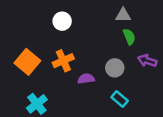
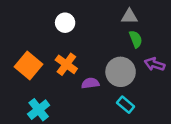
orange cross: (63, 61) -> (66, 64), turned -30
gray circle: (115, 68) -> (121, 72), size x1.5

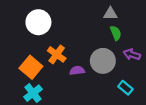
white circle: (65, 23) -> (38, 22), moved, size x1.5
orange square: (29, 66) -> (31, 67), moved
cyan rectangle: (126, 105) -> (125, 88), moved

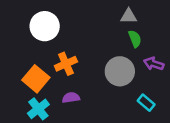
orange cross: (57, 54) -> (66, 64), turned 30
purple semicircle: (77, 71) -> (71, 98), moved

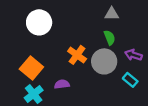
green semicircle: (135, 39) -> (110, 38), moved
orange cross: (66, 64) -> (77, 55), moved, turned -30
cyan rectangle: (146, 103) -> (130, 80), moved

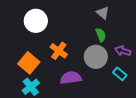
gray triangle: (112, 14) -> (103, 13), turned 40
orange cross: (77, 55) -> (59, 51), moved
purple semicircle: (62, 84) -> (71, 78), moved, size x1.5

